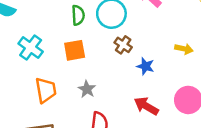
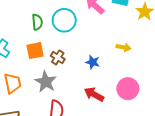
brown cross: (123, 45) -> (58, 58), moved
gray star: (87, 89) -> (46, 82), size x1.5

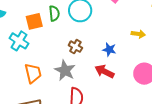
orange square: (35, 51) -> (34, 21), moved
red arrow: (94, 94) -> (105, 71), moved

